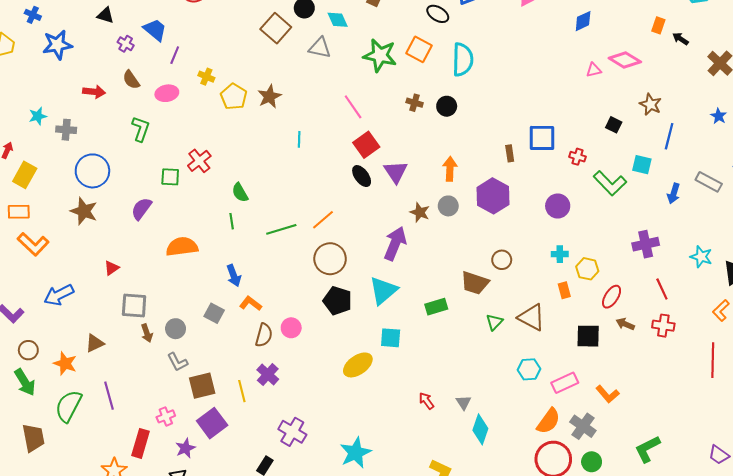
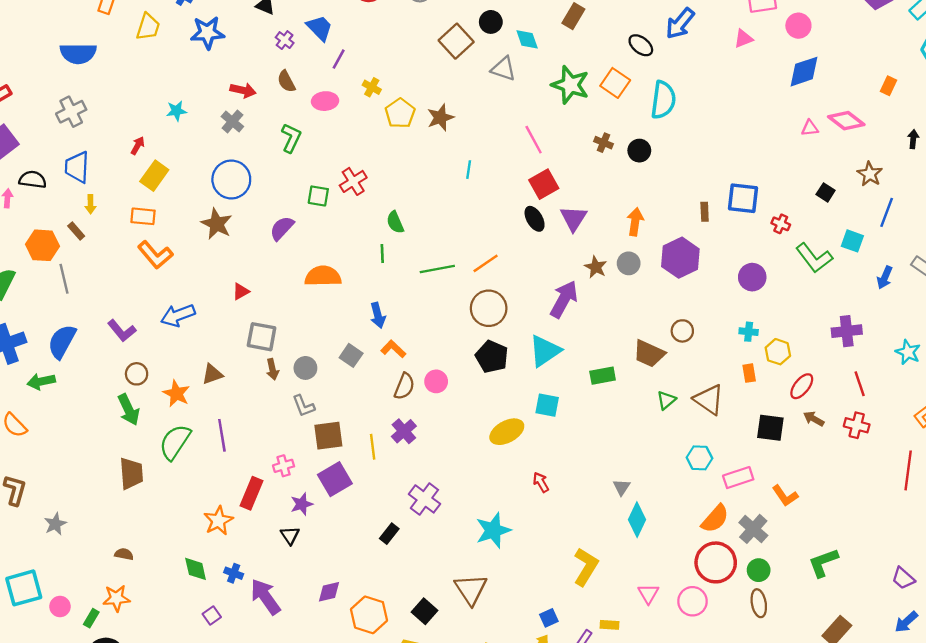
blue diamond: (583, 21) -> (804, 72), size x1.4
black arrow: (680, 39) -> (913, 139), moved, turned 56
gray cross: (66, 130) -> (232, 121), moved, turned 30
red arrow: (426, 401) -> (541, 482), moved

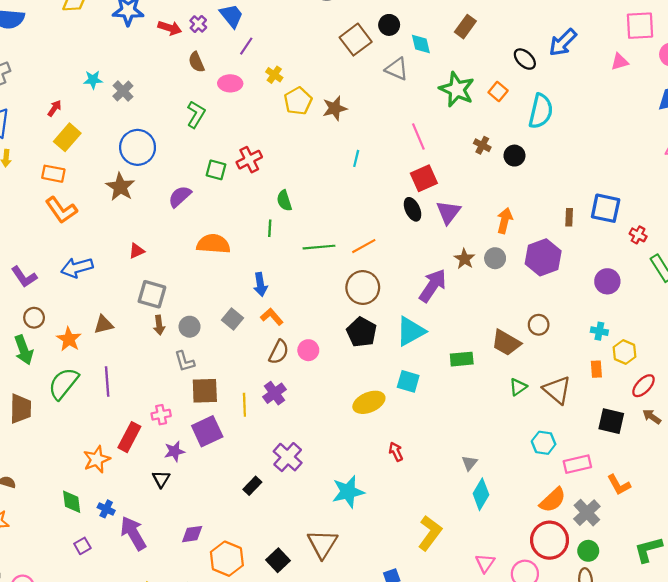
orange square: (615, 83) -> (498, 91), size x0.7
red arrow: (243, 90) -> (170, 28), moved
gray cross: (232, 121) -> (123, 91), moved

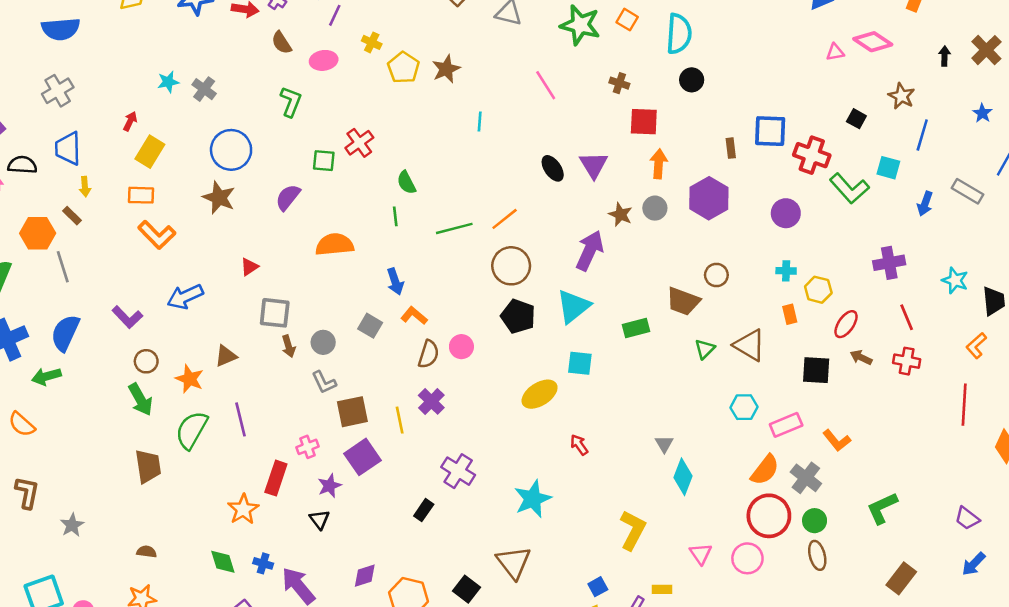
black circle: (514, 156) -> (692, 80), moved
red square: (424, 178) -> (644, 122), moved, turned 36
red cross: (638, 235) -> (812, 155), size x1.8

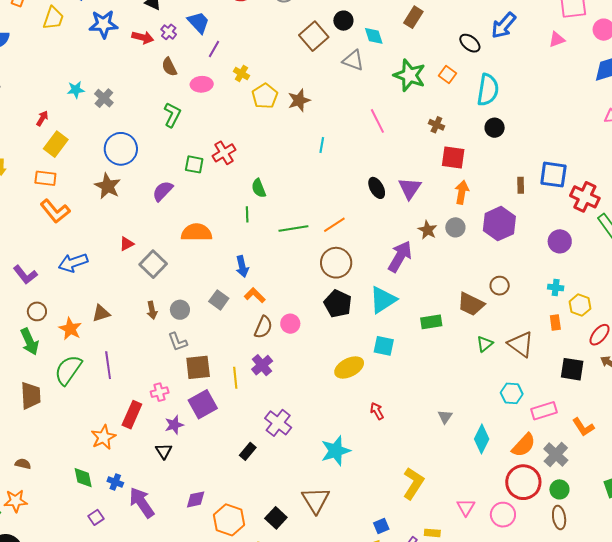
gray square: (275, 313) -> (153, 264), moved, turned 32
cyan diamond: (683, 477) -> (482, 439), moved

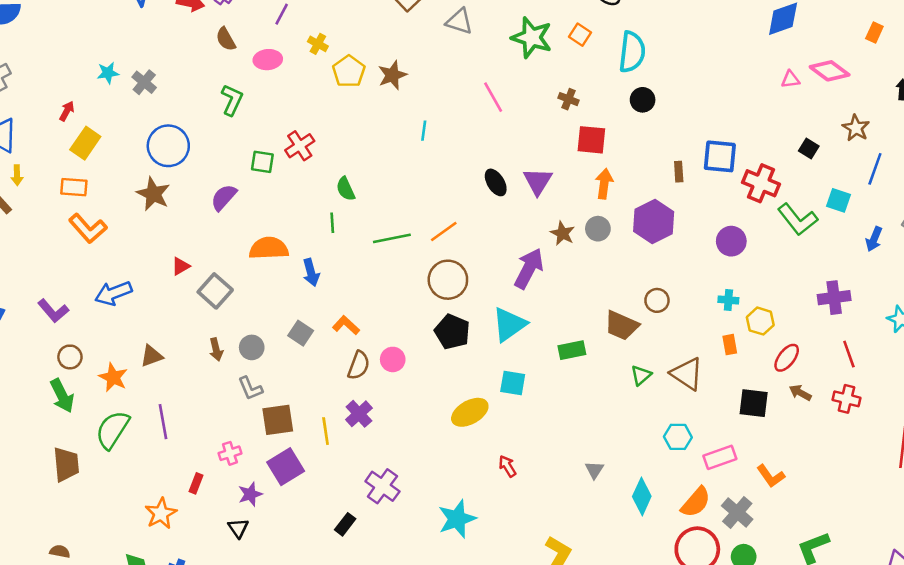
blue arrow: (242, 267) -> (311, 273), moved
red rectangle: (132, 415) -> (196, 483), size x0.6

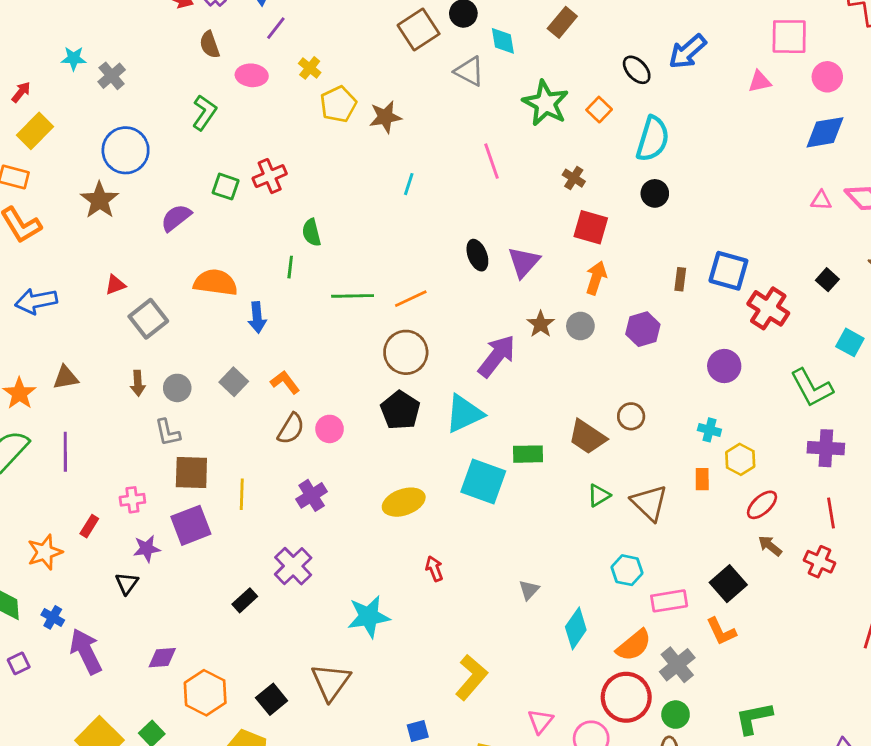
green L-shape: (798, 219) -> (812, 388), moved
purple hexagon: (654, 222) -> (643, 329), size x0.7
cyan square: (513, 383) -> (483, 482), moved, size x1.5
black square: (754, 403) -> (728, 584), moved, turned 32
purple cross: (359, 414) -> (312, 495), moved

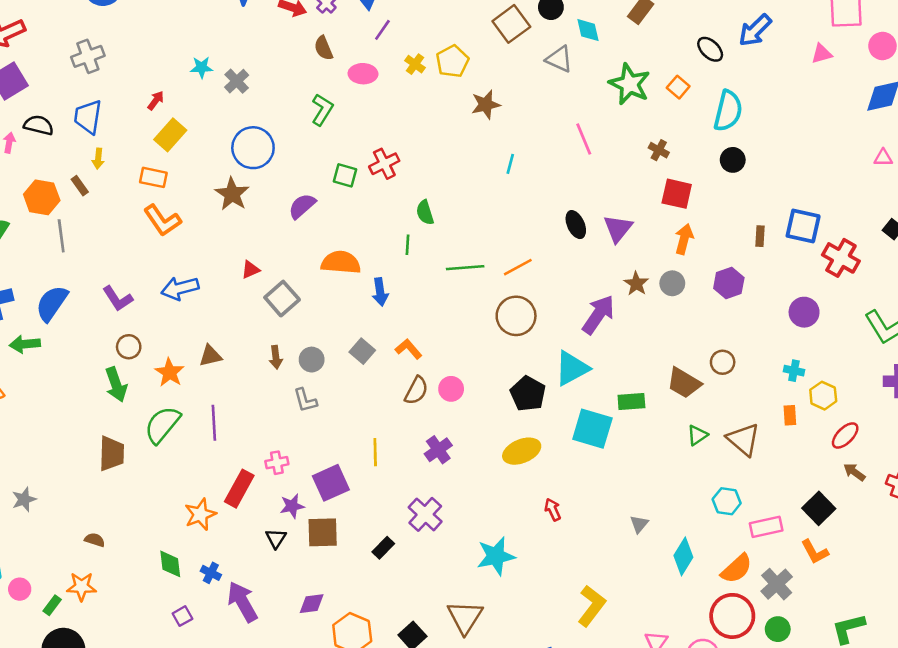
yellow pentagon: (338, 104) -> (452, 61), moved
black pentagon: (400, 410) -> (528, 394), moved
brown square: (191, 473) -> (323, 532), moved
red rectangle: (89, 526) -> (239, 489), size x1.8

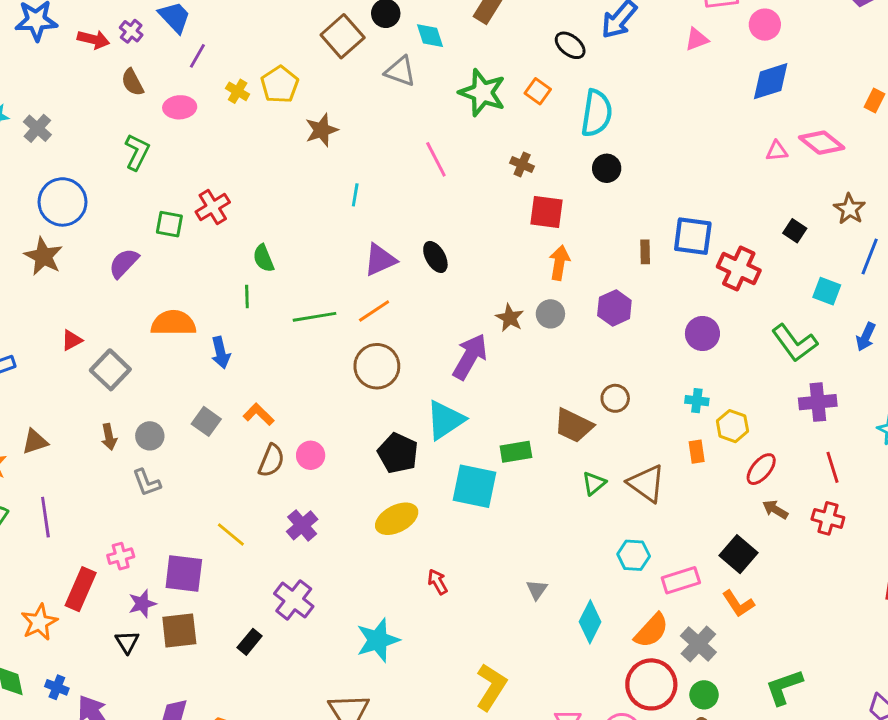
purple triangle: (618, 228) -> (380, 260), moved, turned 32
yellow line: (375, 452) -> (231, 534), turned -44
purple square: (331, 483) -> (184, 573), turned 36

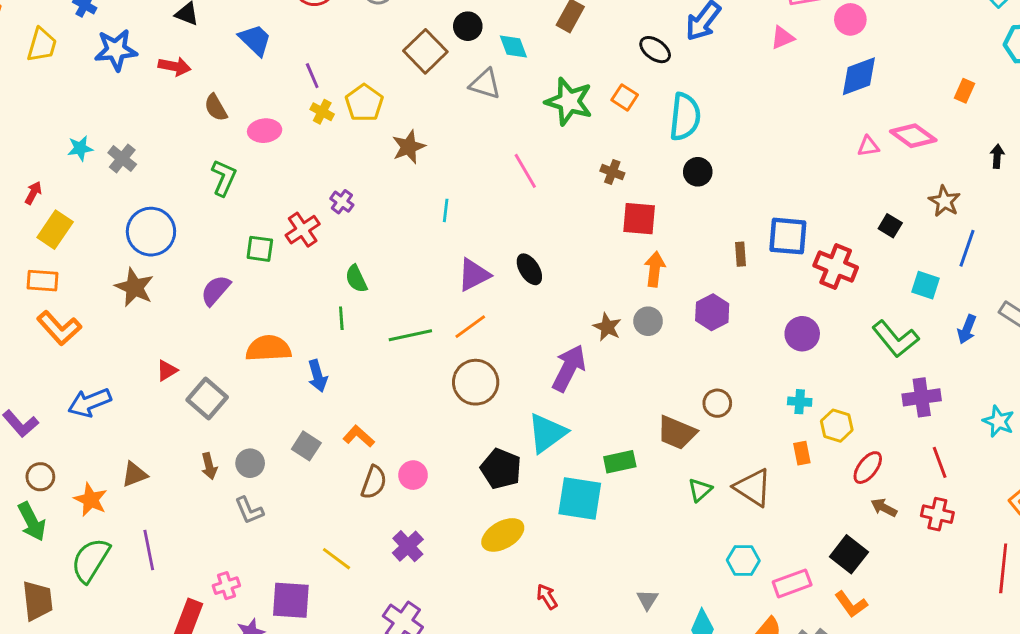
purple cross: (131, 31) -> (342, 202), moved
purple line: (197, 56) -> (312, 76), moved, turned -50

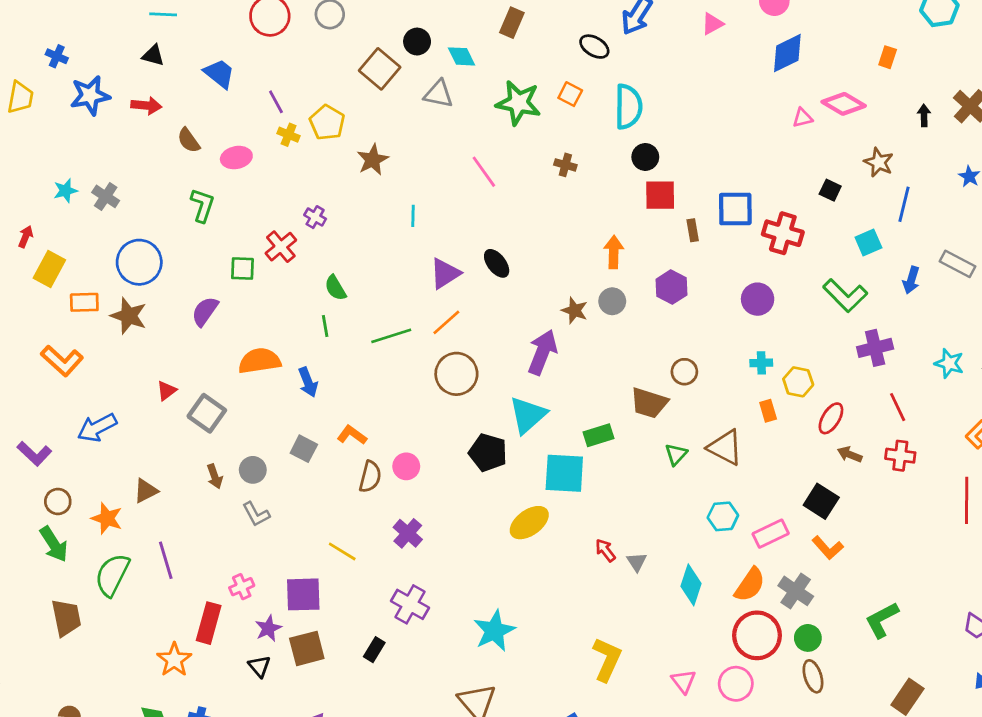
red square: (639, 219) -> (660, 195), moved
orange rectangle: (43, 281) -> (84, 302), moved
cyan square: (925, 285) -> (868, 243), turned -36
yellow ellipse: (503, 535) -> (529, 523), moved
red arrow: (547, 597) -> (605, 550), moved

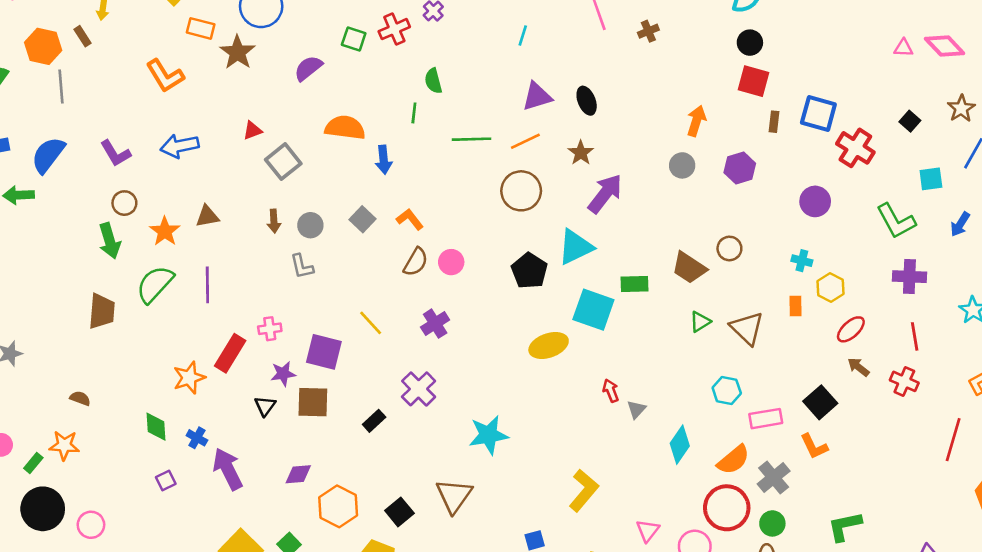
brown cross: (565, 165) -> (648, 31), moved, turned 36
brown star: (575, 310) -> (581, 153), moved

